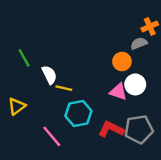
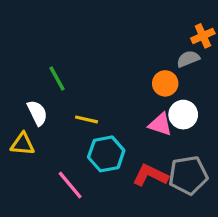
green line: (24, 58) -> (57, 79), moved
white semicircle: (49, 75) -> (37, 113), moved
yellow triangle: (17, 106) -> (23, 144), turned 42

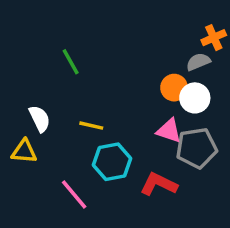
green line: (57, 79) -> (71, 62), moved
white circle: (183, 115) -> (195, 98), moved
gray pentagon: (188, 175) -> (197, 148), moved

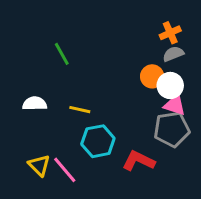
orange cross: (214, 38) -> (170, 33), moved
white semicircle: (40, 119) -> (35, 104), turned -65
pink triangle: (169, 131) -> (175, 105), moved
yellow triangle: (24, 151) -> (39, 165), moved, turned 40

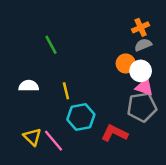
yellow line: (80, 110) -> (66, 91), turned 63

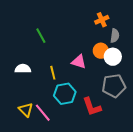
orange cross: (141, 27) -> (102, 20), moved
gray semicircle: (143, 45) -> (115, 36), turned 120
pink triangle: (144, 87) -> (79, 62), moved
red L-shape: (114, 133) -> (92, 107), turned -135

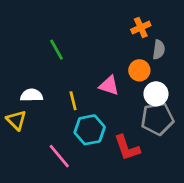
white circle: (113, 57) -> (156, 94), moved
yellow triangle: (26, 110) -> (16, 120), moved

